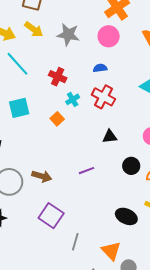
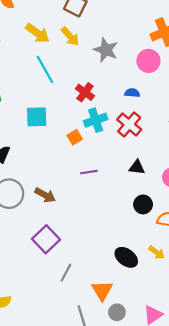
cyan cross: (73, 99) -> (96, 120), size x1.5
black triangle: (110, 137) -> (137, 167), moved
purple line: (86, 171) -> (89, 172), moved

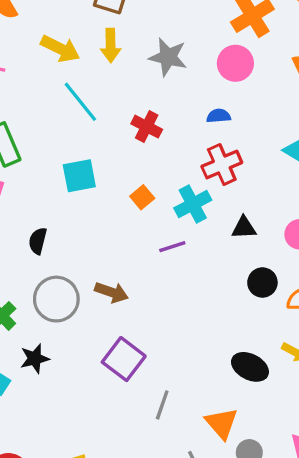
yellow arrow: (70, 36) -> (111, 45), turned 50
cyan cross: (96, 120) -> (193, 204), moved
red cross: (129, 124) -> (222, 165), turned 35

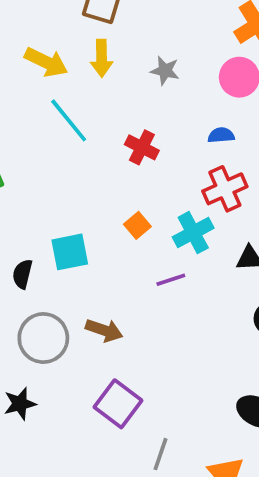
gray star: (168, 57) -> (165, 71), size x0.7
cyan square: (79, 176) -> (70, 252), moved

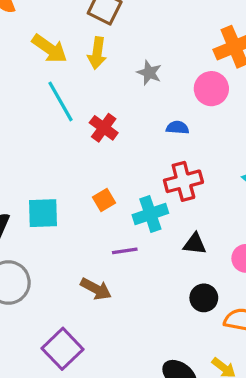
blue semicircle: (221, 135) -> (177, 128), moved
red cross: (142, 147) -> (104, 128), moved
brown arrow: (104, 330) -> (96, 289), moved

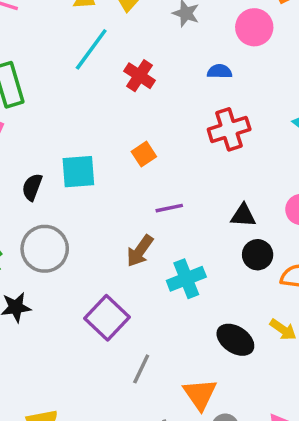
cyan line: (60, 101) -> (91, 49), turned 69
cyan cross: (150, 214) -> (186, 279), moved
black triangle: (195, 244) -> (243, 215), moved
brown arrow: (96, 289) -> (140, 251), turned 100

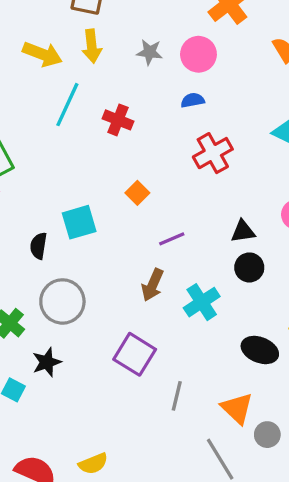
pink circle: (254, 27) -> (198, 54), moved
black circle: (258, 255) -> (249, 267), moved

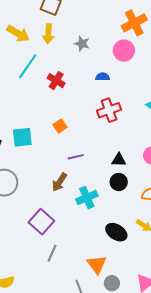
pink circle: (198, 54) -> (124, 51), moved
gray line: (177, 396) -> (52, 253), moved

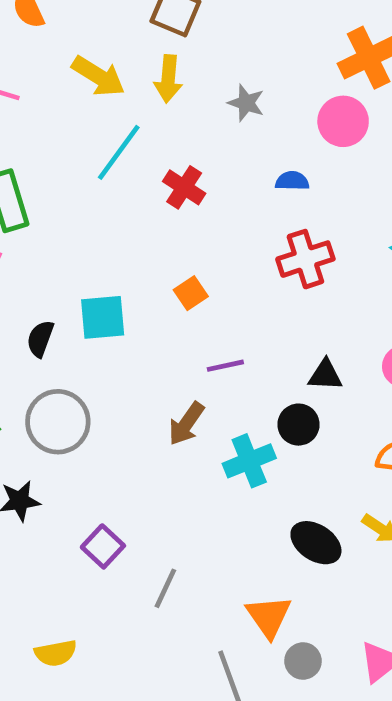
black circle: (119, 182) -> (298, 425), moved
purple square: (41, 222) -> (103, 546), moved, size x0.7

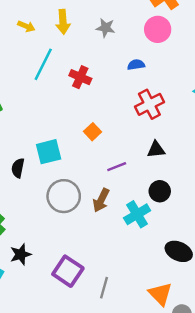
yellow arrow: (98, 76) -> (26, 26), size x0.6
black triangle: (325, 375) -> (156, 150), moved
gray circle: (58, 422) -> (64, 196), moved
purple square: (103, 546) -> (68, 271), size x1.4

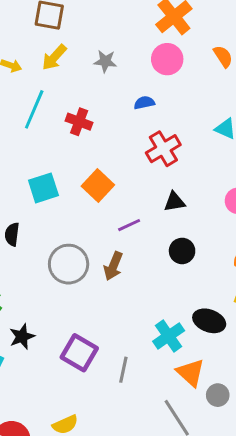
yellow arrow: (63, 22) -> (54, 57), turned 50
orange square: (93, 132) -> (98, 185), size x1.5
cyan square: (49, 152) -> (43, 188), moved
cyan cross: (137, 214) -> (169, 336), moved

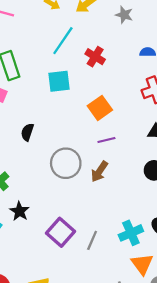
cyan square: (43, 188) -> (59, 81), moved
purple line: (129, 225) -> (106, 140), moved
black star: (22, 336) -> (19, 211), turned -30
gray line: (123, 370) -> (92, 240), moved

